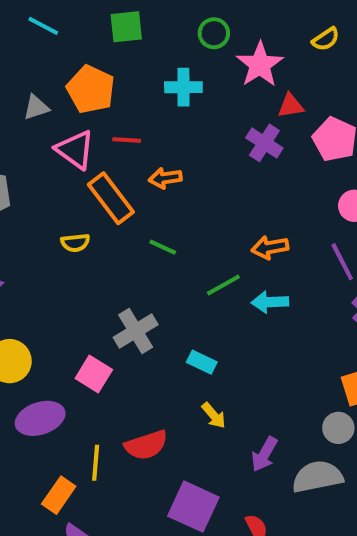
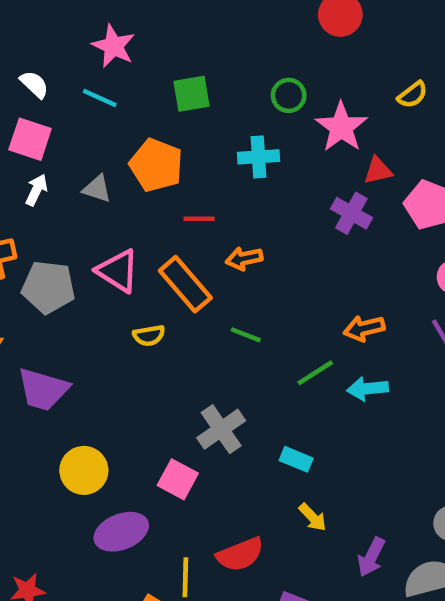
gray triangle: (36, 107) -> (97, 189), turned 40
pink triangle: (75, 150) -> (118, 271), moved

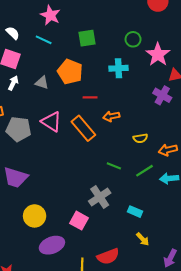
yellow semicircle: (149, 335) -> (140, 138), moved
green line: (246, 335) -> (114, 166), moved

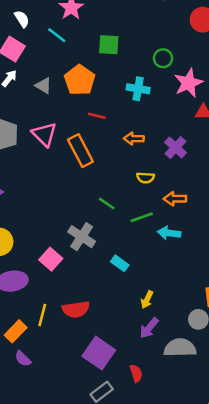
purple cross: (162, 95) -> (176, 147), moved
orange arrow: (111, 116) -> (134, 139), moved
gray cross: (100, 197) -> (82, 237), turned -35
yellow arrow: (143, 239) -> (147, 300), moved, turned 56

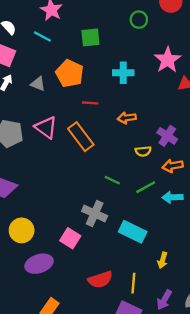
green circle: (163, 58) -> (139, 20), moved
purple cross: (176, 147) -> (167, 136), moved
cyan rectangle: (120, 263) -> (133, 232), size x1.6
yellow line: (42, 315) -> (133, 283), moved
purple arrow: (149, 328) -> (164, 300), moved

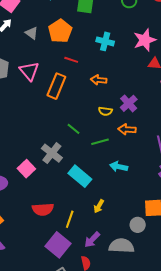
orange rectangle: (81, 137) -> (56, 86), turned 45
cyan arrow: (172, 197) -> (119, 167), moved

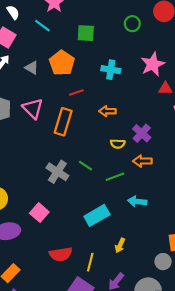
red line: (71, 60) -> (76, 92), turned -32
gray cross: (52, 153) -> (57, 172), moved
cyan rectangle: (80, 176) -> (97, 215), turned -65

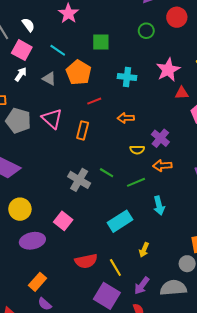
cyan line: (42, 26) -> (58, 50), moved
orange rectangle: (63, 122) -> (83, 130), size x0.7
cyan arrow: (137, 201) -> (159, 206), turned -108
yellow line: (90, 262) -> (115, 268), turned -42

